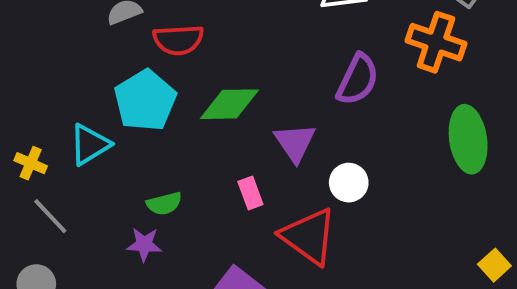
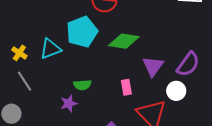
purple semicircle: (358, 80) -> (188, 64), moved
purple star: (144, 244) -> (69, 103), turned -30

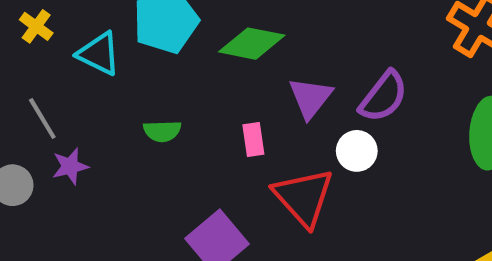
cyan triangle: (50, 49) -> (99, 54), turned 45
yellow cross: (19, 53) -> (36, 26), moved
purple star: (69, 103) -> (70, 166), moved

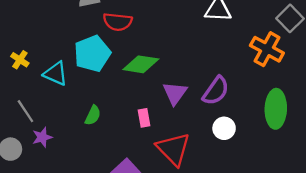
green semicircle: (162, 131) -> (93, 115), turned -60
white circle: (357, 151) -> (224, 128), moved

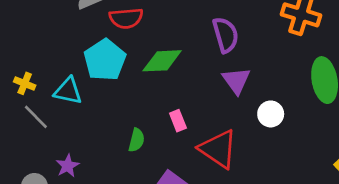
purple semicircle: (216, 91) -> (226, 35), moved, turned -40
purple triangle: (175, 93) -> (236, 81), moved
gray line: (25, 111) -> (36, 117), moved
green semicircle: (93, 115) -> (136, 140), moved

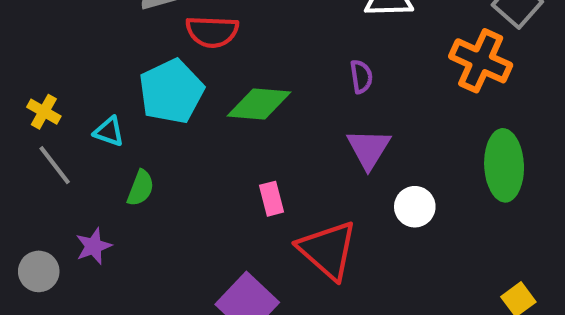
purple semicircle: (226, 35) -> (361, 77), size x0.6
cyan triangle: (68, 91) -> (109, 132), size x0.7
green semicircle: (136, 140) -> (141, 188), moved

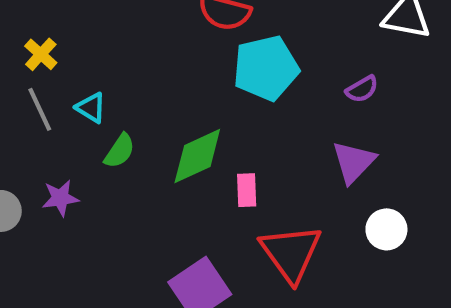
purple semicircle: (361, 77) -> (362, 89), turned 56
cyan pentagon: (171, 91) -> (266, 68), moved
green diamond: (259, 104) -> (197, 156), moved, turned -42
cyan triangle: (109, 132) -> (91, 108), moved

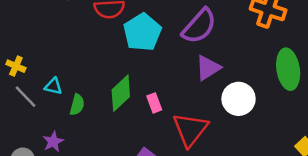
purple semicircle: (362, 89) -> (199, 26), size x2.0
purple triangle: (354, 162) -> (208, 68), turned 32
white circle: (386, 229) -> (239, 99), size x1.4
red triangle: (291, 253) -> (190, 129), turned 33

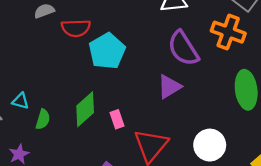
purple semicircle: (199, 26) -> (183, 48), moved, turned 105
white circle: (239, 99) -> (210, 145), moved

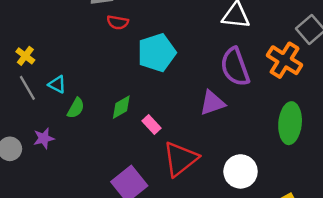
red semicircle: (76, 28) -> (118, 22), moved, size x0.7
green diamond: (85, 109) -> (121, 107), size x0.7
pink rectangle: (117, 119) -> (152, 124), turned -36

